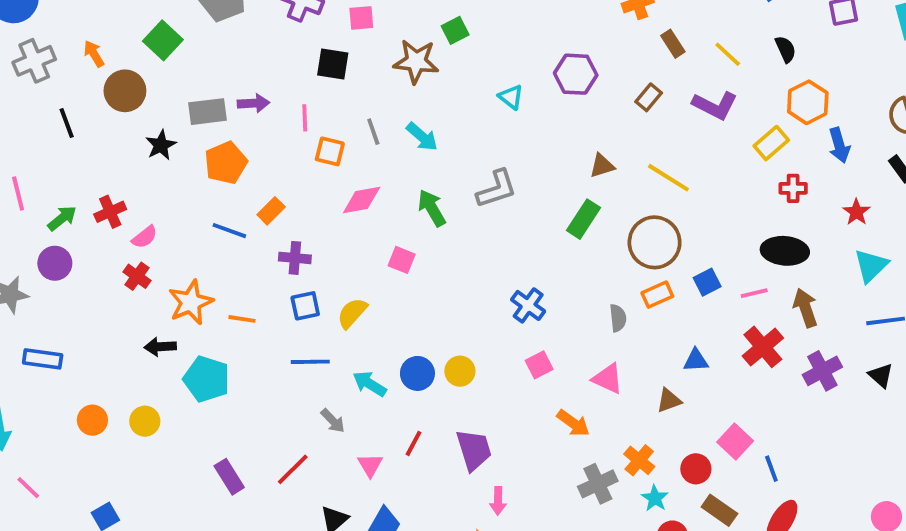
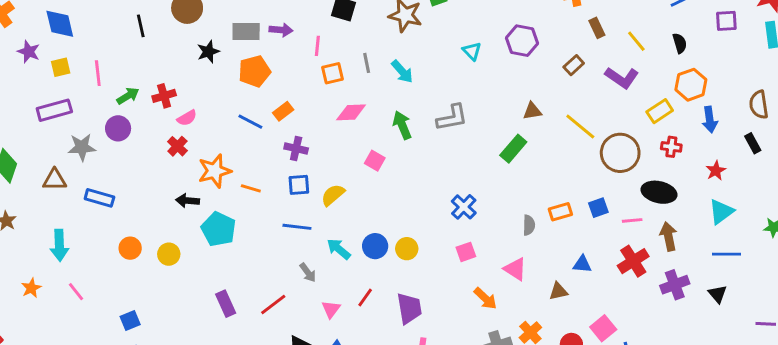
orange square: (330, 151) -> (333, 73), turned -35
brown circle: (655, 242) -> (620, 153), moved

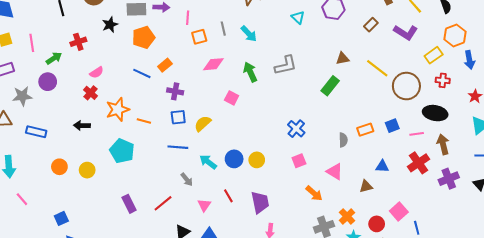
red cross: (164, 96) -> (78, 42), moved
black arrow: (188, 201) -> (82, 125), moved
red line: (365, 297) -> (228, 196), turned -64

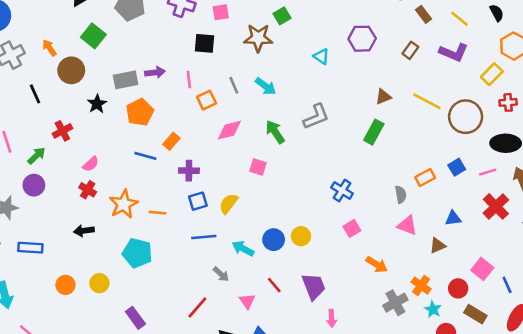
pink triangle: (335, 172) -> (407, 225), moved
purple rectangle: (129, 204) -> (135, 318), moved

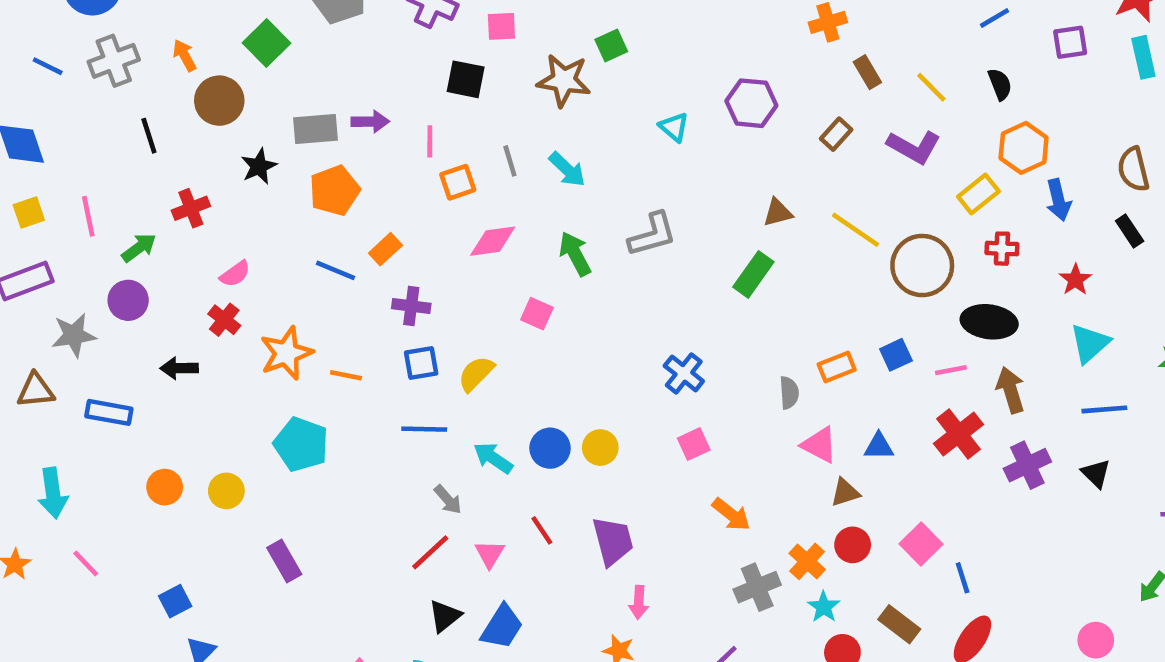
pink triangle: (407, 225) -> (819, 445), moved
black arrow: (84, 231) -> (179, 368), moved
red circle: (458, 288) -> (853, 545), moved
red line: (197, 307) -> (430, 552), moved

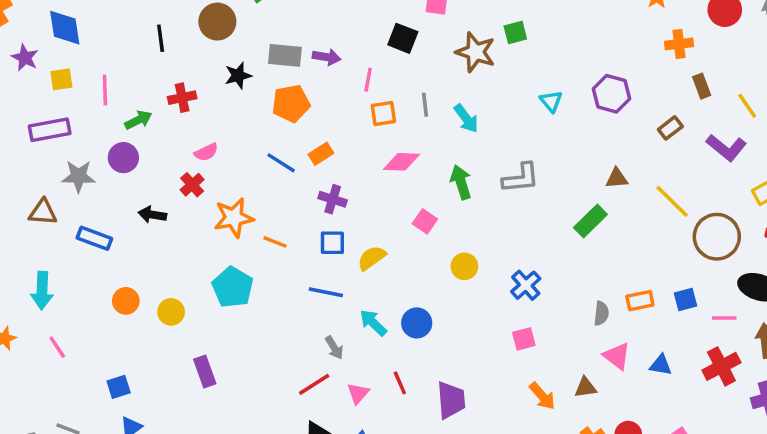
yellow circle: (600, 448) -> (464, 266), moved
brown triangle: (845, 492) -> (586, 387), moved

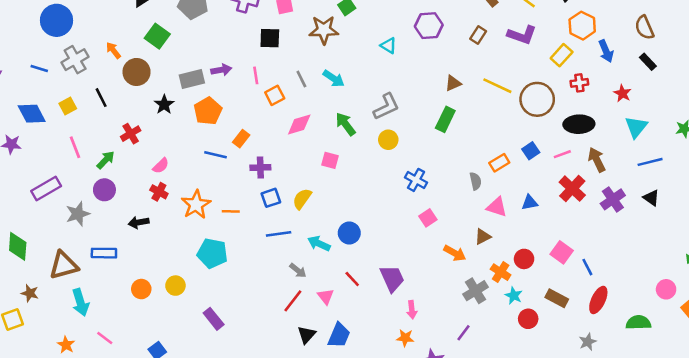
yellow square: (61, 79) -> (68, 106), moved
brown triangle: (43, 212) -> (64, 265), moved, size x1.4
yellow circle: (464, 266) -> (388, 140), moved

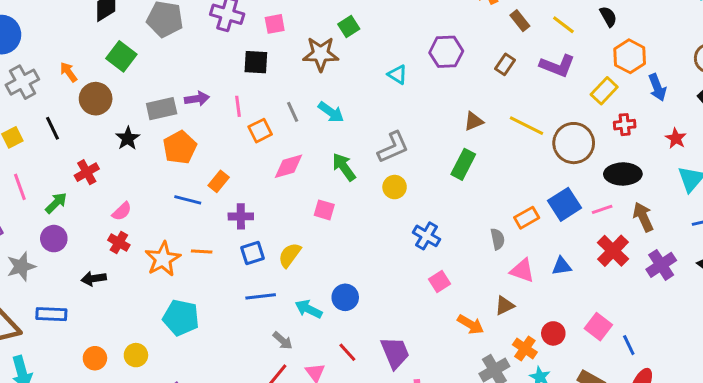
blue square: (531, 151) -> (565, 204), size x1.5
orange line: (231, 211) -> (202, 252), moved

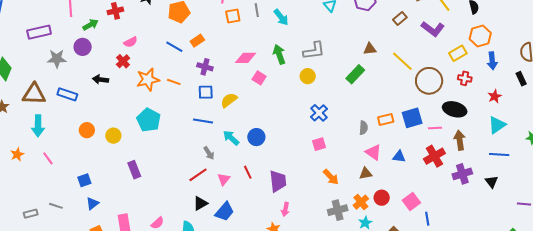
pink diamond: (289, 166) -> (245, 58), moved
brown triangle: (505, 305) -> (366, 173), moved

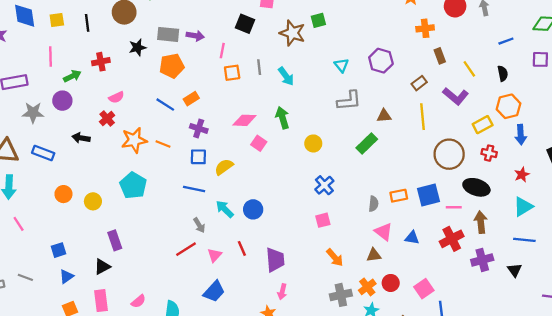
gray L-shape: (314, 51) -> (349, 101), moved
yellow line: (402, 61) -> (423, 117), moved, turned 40
black triangle: (200, 203) -> (102, 267), moved

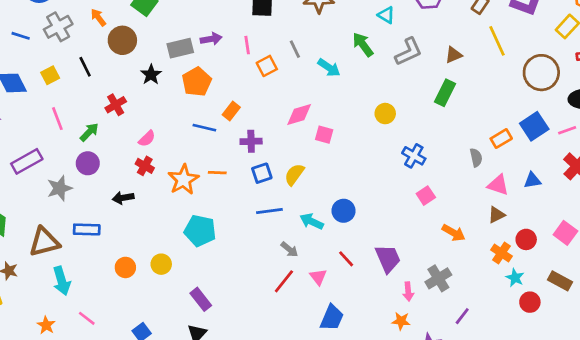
cyan arrow: (286, 76) -> (329, 68), moved
green arrow: (282, 118) -> (363, 45), moved
gray cross: (341, 295) -> (438, 278), moved

